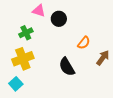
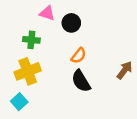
green cross: (26, 33) -> (31, 40), turned 32
orange semicircle: (84, 43) -> (79, 56), moved

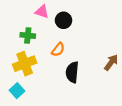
orange semicircle: (79, 56) -> (58, 50), moved
black semicircle: (81, 81) -> (72, 72), turned 36

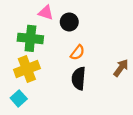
green cross: (28, 35) -> (30, 38), size x1.5
orange semicircle: (58, 50) -> (77, 53), moved

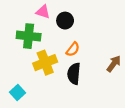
yellow cross: (27, 69) -> (45, 63), moved

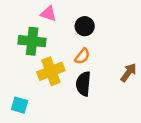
black circle: (65, 21) -> (85, 26), moved
cyan square: (17, 92) -> (20, 105), turned -32

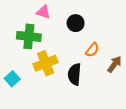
orange semicircle: (82, 56) -> (92, 50), moved
cyan square: (20, 105) -> (12, 79), moved, turned 32

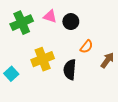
pink triangle: (43, 12) -> (50, 16), moved
green cross: (29, 36) -> (22, 23), moved, turned -30

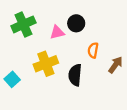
pink triangle: (50, 16) -> (57, 32), moved, turned -32
orange semicircle: (86, 47) -> (93, 50), turned 152

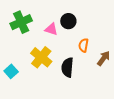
pink triangle: (57, 32) -> (51, 29), turned 32
yellow cross: (46, 64) -> (41, 57), turned -30

